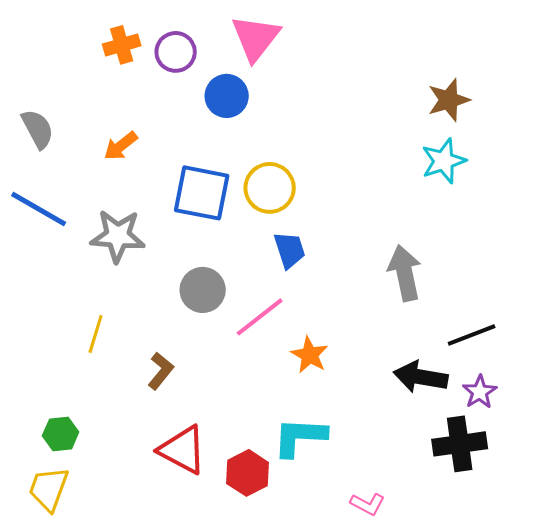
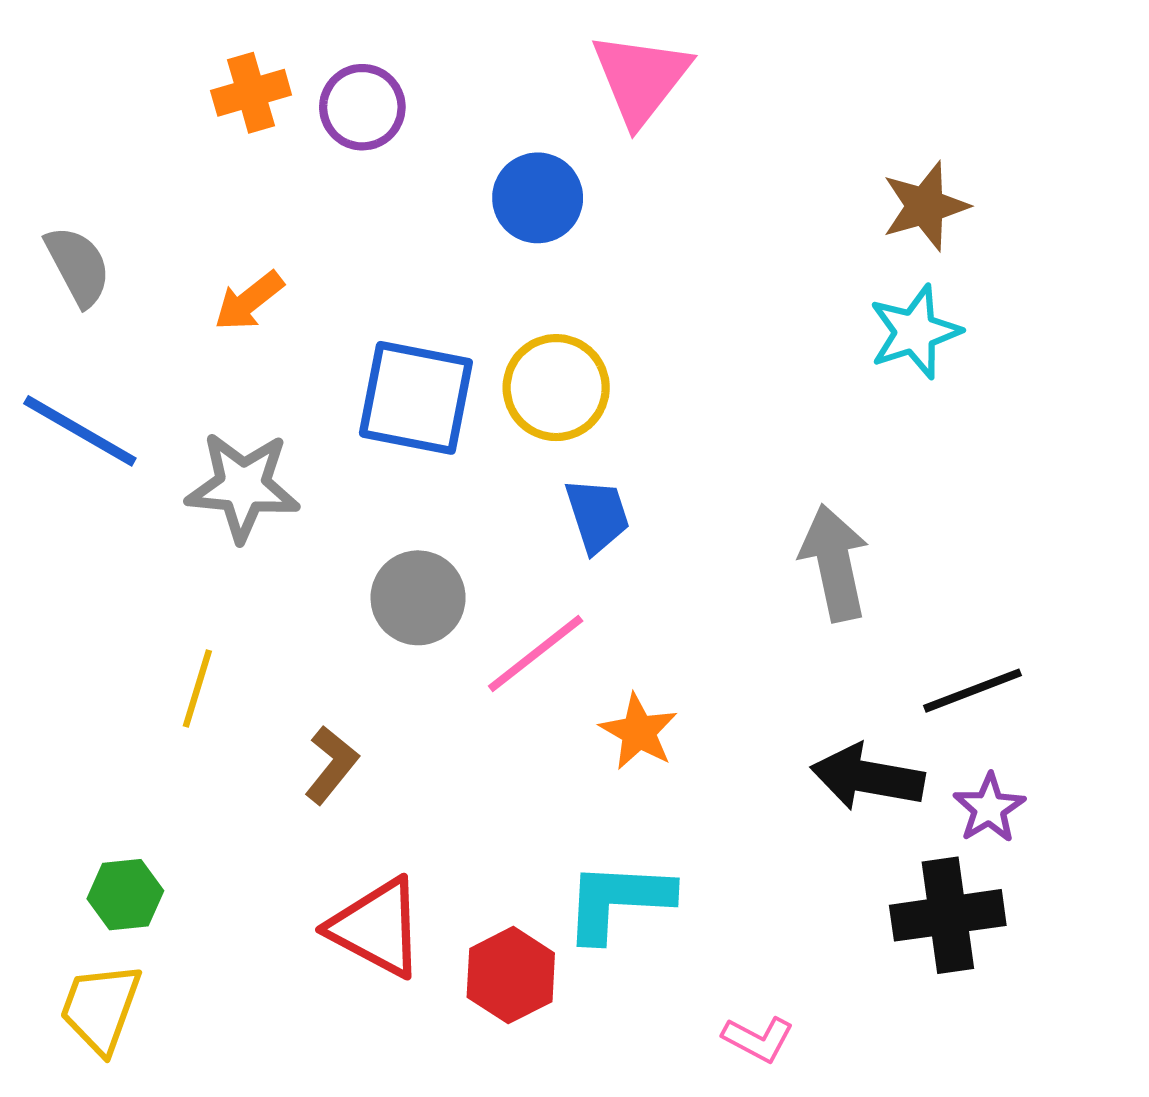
pink triangle: (256, 38) -> (641, 78), moved
blue circle: (227, 96) -> (538, 198), moved

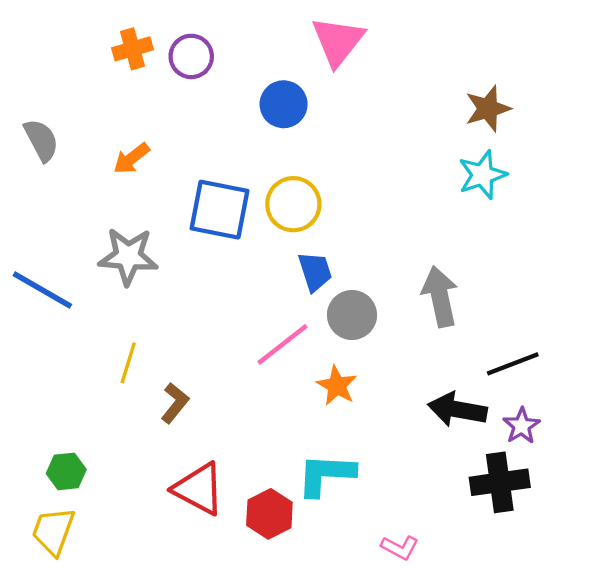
blue line: (80, 431) -> (42, 290), moved
gray circle: (418, 598) -> (352, 315), moved
yellow line: (197, 689) -> (128, 363), moved

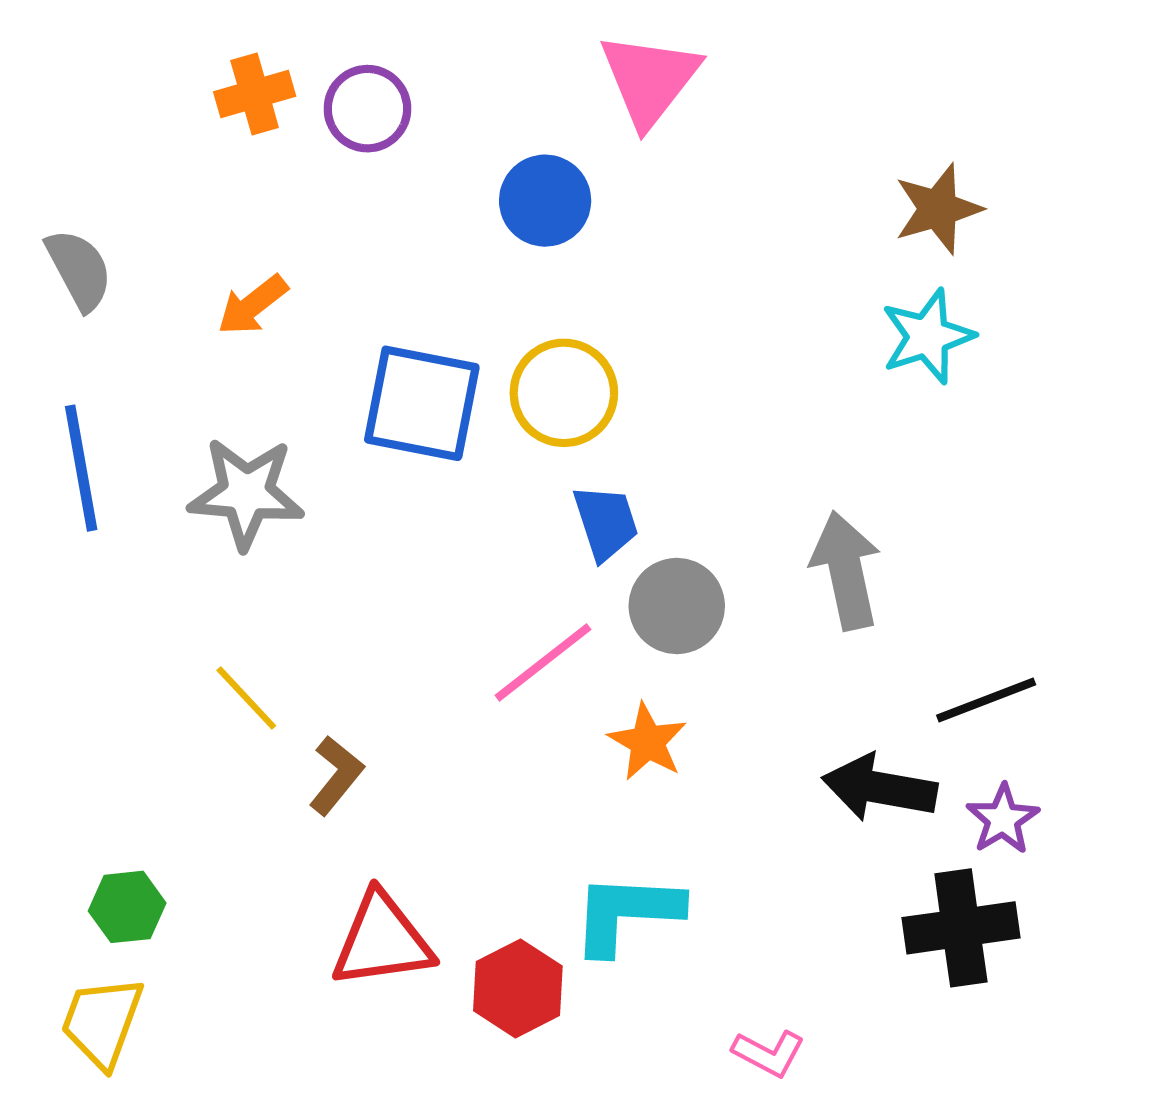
blue line: (42, 290) -> (81, 468), moved, turned 50
yellow line: (128, 363) -> (246, 698), turned -60
red triangle: (199, 489) -> (382, 940), turned -36

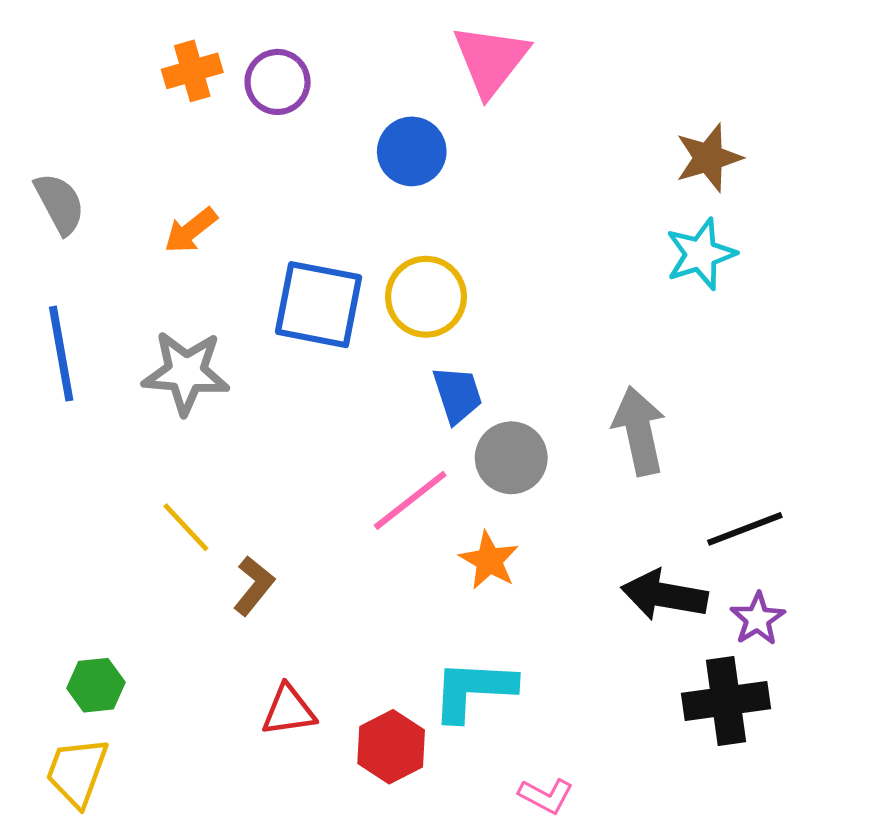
red triangle: (382, 940) -> (289, 710), size x0.7
pink L-shape: (769, 1053) -> (546, 796), moved

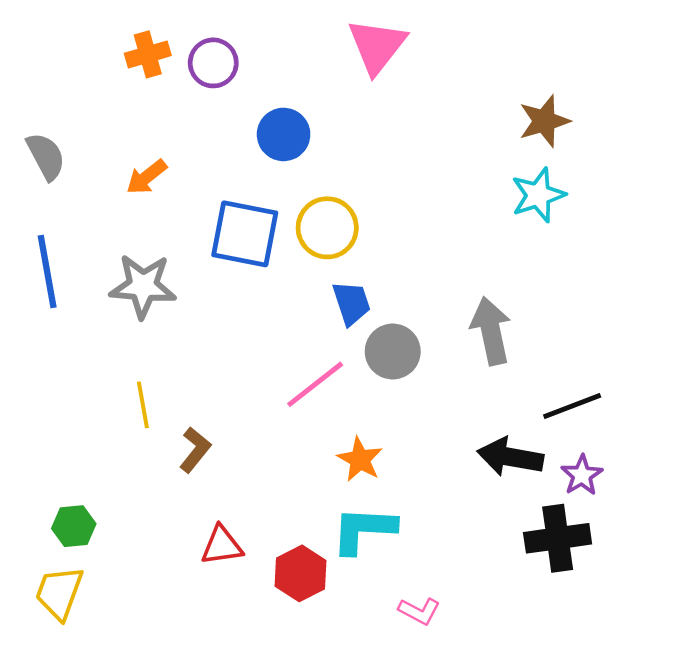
blue circle: (412, 151) -> (284, 134), moved
yellow line: (186, 527) -> (143, 405), turned 33
orange star: (489, 560) -> (360, 459), moved

